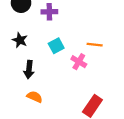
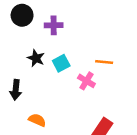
black star: (20, 40) -> (36, 58), moved
black arrow: (29, 70) -> (16, 90), moved

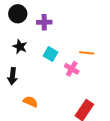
black star: (36, 58) -> (20, 47), moved
cyan square: (61, 63) -> (51, 54), turned -32

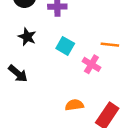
black arrow: (12, 76) -> (18, 74), turned -56
orange semicircle: (30, 102) -> (74, 105), moved, turned -32

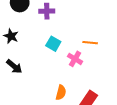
black star: (27, 37) -> (11, 36), moved
orange semicircle: (74, 105) -> (61, 92), turned 112

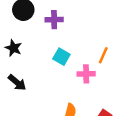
orange line: (90, 43) -> (103, 55), turned -72
pink cross: (75, 59) -> (86, 74), turned -32

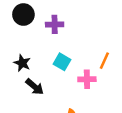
black star: (13, 48) -> (22, 63), moved
black arrow: (17, 82) -> (35, 87), moved

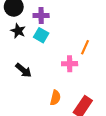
cyan square: (62, 62) -> (41, 35), moved
black star: (22, 63) -> (18, 31), moved

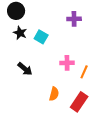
purple cross: (41, 15) -> (74, 19), moved
orange line: (85, 47) -> (84, 72), moved

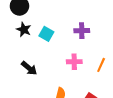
purple cross: (74, 19) -> (82, 31), moved
orange line: (84, 72) -> (101, 65), moved

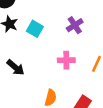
purple cross: (82, 31) -> (75, 25), turned -32

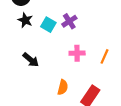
purple cross: (75, 25) -> (69, 21), moved

